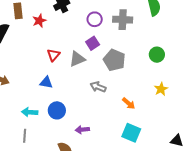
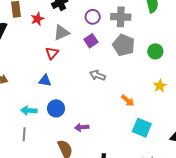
gray triangle: (77, 59) -> (61, 33), moved
gray pentagon: (114, 60) -> (124, 45), moved
gray arrow: (98, 87) -> (97, 75), moved
cyan square: (131, 133) -> (142, 128), moved

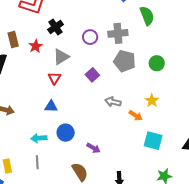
purple square: (91, 41) -> (92, 75), moved
gray arrow: (97, 75) -> (113, 102), moved
yellow star: (160, 86) -> (152, 101), moved
purple arrow: (82, 127) -> (93, 148), turned -136

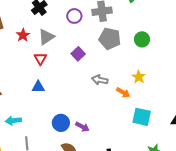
red star: (36, 46) -> (23, 35), moved
blue circle: (66, 133) -> (61, 123), moved
cyan arrow: (39, 138) -> (13, 121), moved

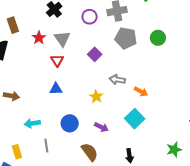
gray triangle: (46, 37) -> (62, 39), turned -30
yellow star: (139, 77) -> (96, 97), moved
cyan square: (142, 117) -> (135, 119), moved, turned 36
blue circle: (61, 123) -> (70, 123), moved

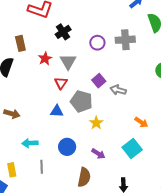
gray pentagon: (126, 38) -> (81, 101), moved
gray arrow: (117, 80) -> (118, 90), moved
brown semicircle: (90, 152) -> (84, 177), turned 42

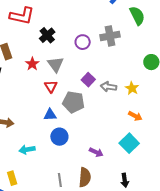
yellow star: (96, 123) -> (132, 88), moved
blue circle: (67, 147) -> (59, 137), moved
gray line: (42, 167) -> (60, 180), moved

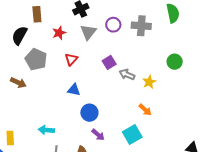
gray triangle: (56, 64) -> (88, 32), moved
gray pentagon: (73, 102) -> (36, 59), moved
blue triangle: (50, 115) -> (74, 90), moved
blue circle: (59, 137) -> (89, 113), moved
cyan arrow: (27, 150) -> (46, 130), moved

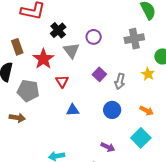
gray cross: (141, 26) -> (134, 39), moved
red star: (59, 33) -> (43, 59), size x1.5
gray arrow: (127, 74) -> (120, 81), turned -84
yellow star: (149, 82) -> (148, 74), moved
blue circle: (89, 113) -> (112, 110), moved

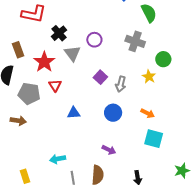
gray cross: (134, 39) -> (135, 41), turned 30
red triangle: (62, 81) -> (55, 85), moved
cyan square: (141, 138) -> (154, 139), moved, turned -30

